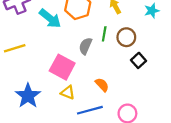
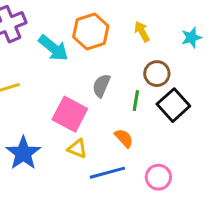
green line: (104, 34) -> (136, 101), moved
black square: (138, 60) -> (173, 105), size x1.5

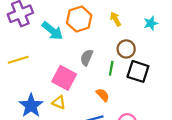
black square: (173, 105) -> (138, 71), turned -30
yellow triangle: (77, 149) -> (59, 102), moved

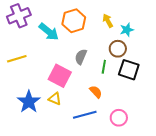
cyan star: (151, 23) -> (127, 30), moved

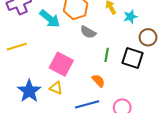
brown circle: (118, 49) -> (148, 37), moved
gray semicircle: (81, 57) -> (88, 32), moved, turned -84

